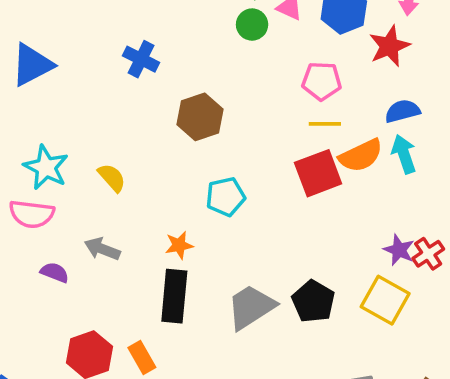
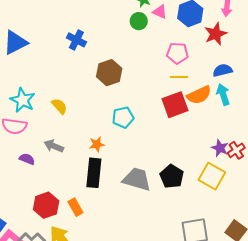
gray trapezoid: (251, 307) -> (137, 179), turned 48

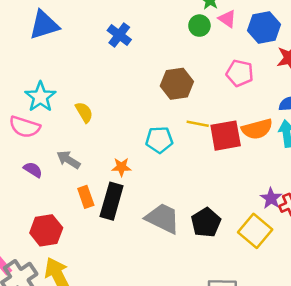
brown hexagon: (109, 73) -> (177, 84), moved
yellow line: (179, 77) -> (198, 124), moved
orange rectangle: (75, 207) -> (86, 197), moved

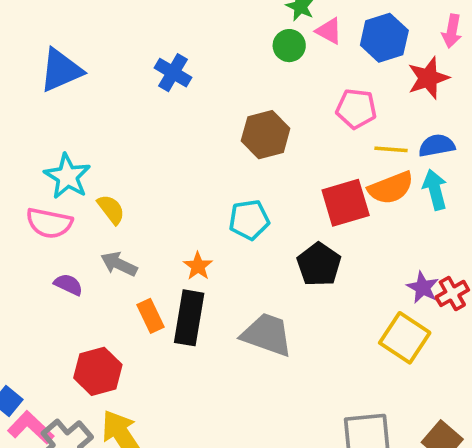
yellow semicircle: (84, 112) -> (111, 209), moved
yellow line: (198, 124) -> (391, 149), moved
orange star: (121, 167) -> (198, 266), turned -30
black pentagon: (206, 223) -> (319, 264), moved

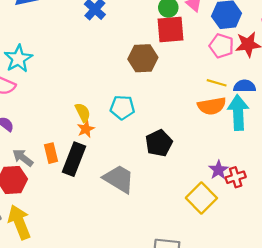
pink pentagon: (356, 109) -> (221, 46), moved
cyan arrow: (435, 190) -> (238, 113), size x1.4
red square: (346, 203) -> (170, 30), moved
yellow semicircle: (111, 209) -> (83, 112), moved
gray arrow: (119, 264) -> (23, 158), moved

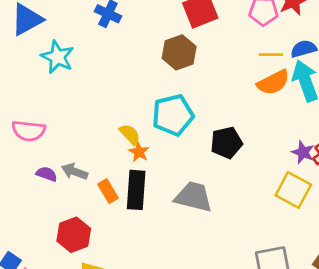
cyan star: (18, 59) -> (57, 57), moved
cyan pentagon: (122, 107) -> (173, 115), size x1.4
black pentagon: (159, 143) -> (226, 143), turned 30
gray arrow: (23, 158) -> (74, 172), moved

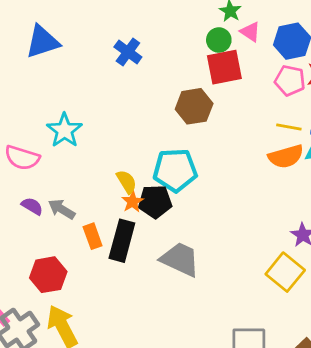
cyan star: (57, 57) -> (64, 130), moved
black pentagon: (226, 143) -> (155, 202), moved

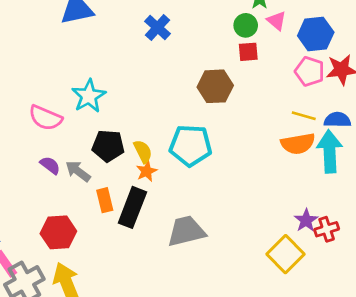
red square: (224, 67) -> (248, 52), size x0.6
black pentagon: (155, 202) -> (108, 146), moved
gray trapezoid: (180, 259) -> (186, 231), turned -45

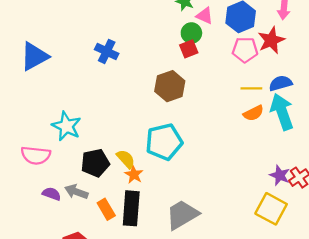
green circle: (246, 25) -> (191, 33), moved
orange semicircle: (298, 144) -> (253, 113), size x0.7

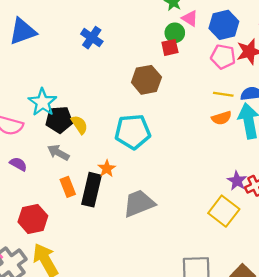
yellow semicircle: (126, 159) -> (79, 125), moved
black pentagon: (95, 163) -> (59, 120), moved
orange star: (134, 175) -> (107, 169), moved
gray arrow: (76, 192) -> (58, 153), moved

